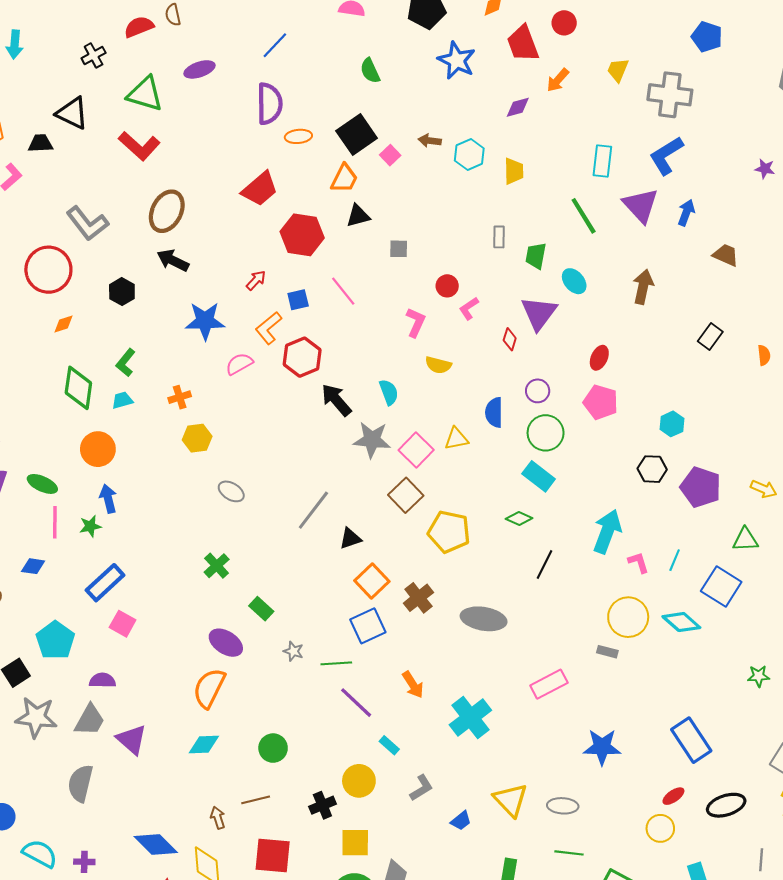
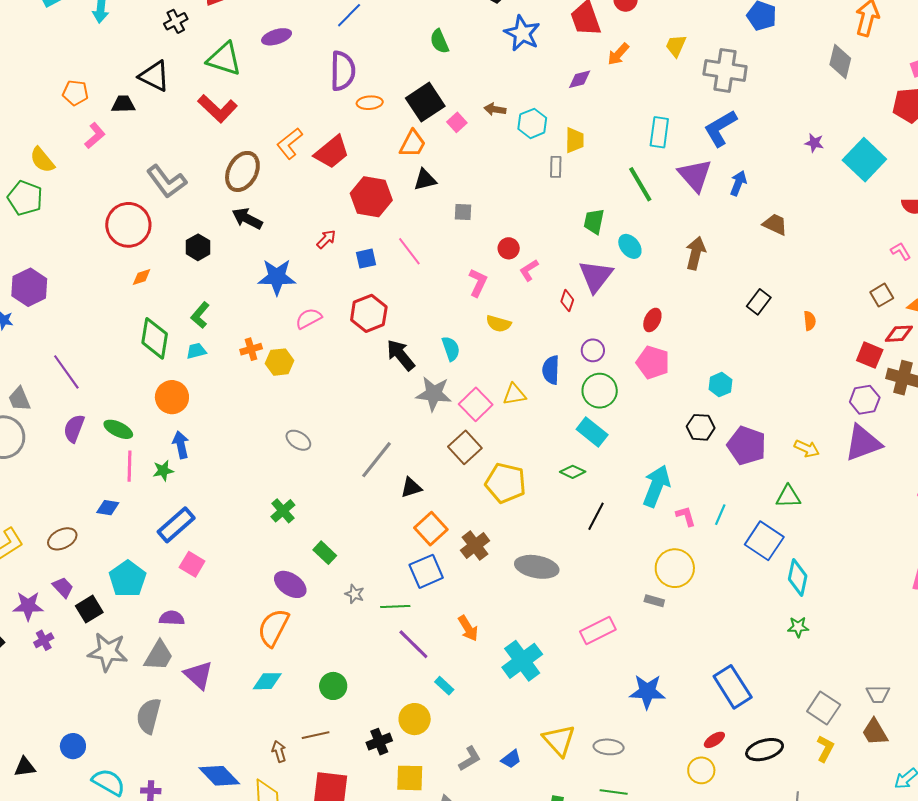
gray rectangle: (499, 237) -> (556, 167), moved
orange L-shape: (269, 328) -> (290, 143), moved
yellow hexagon: (197, 438) -> (280, 362), moved
cyan diamond: (681, 622) -> (798, 577), moved, turned 60
gray L-shape: (421, 788) -> (470, 759), moved

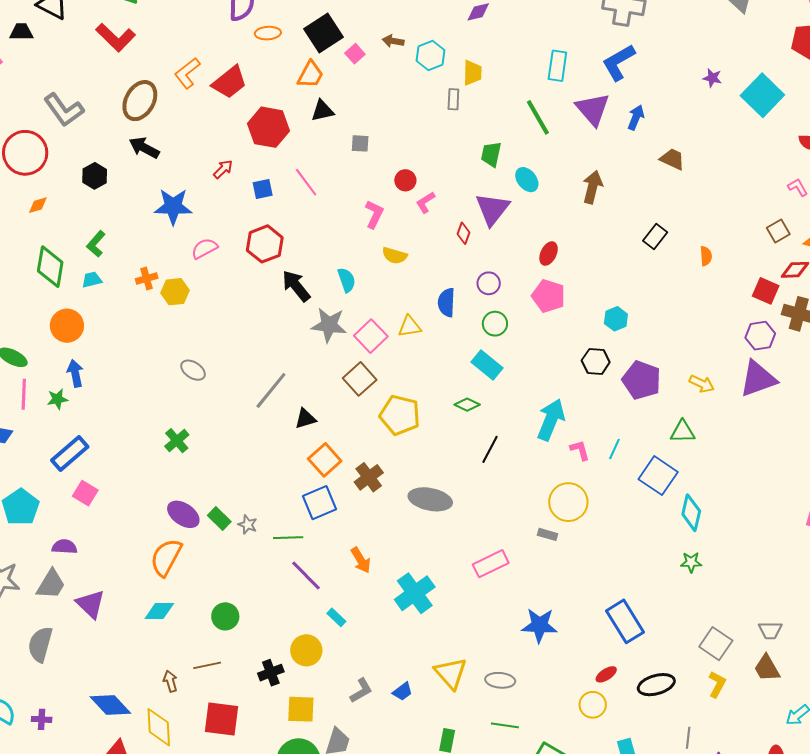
green circle: (600, 391) -> (495, 324), size x0.7
green rectangle: (325, 553) -> (219, 518), moved

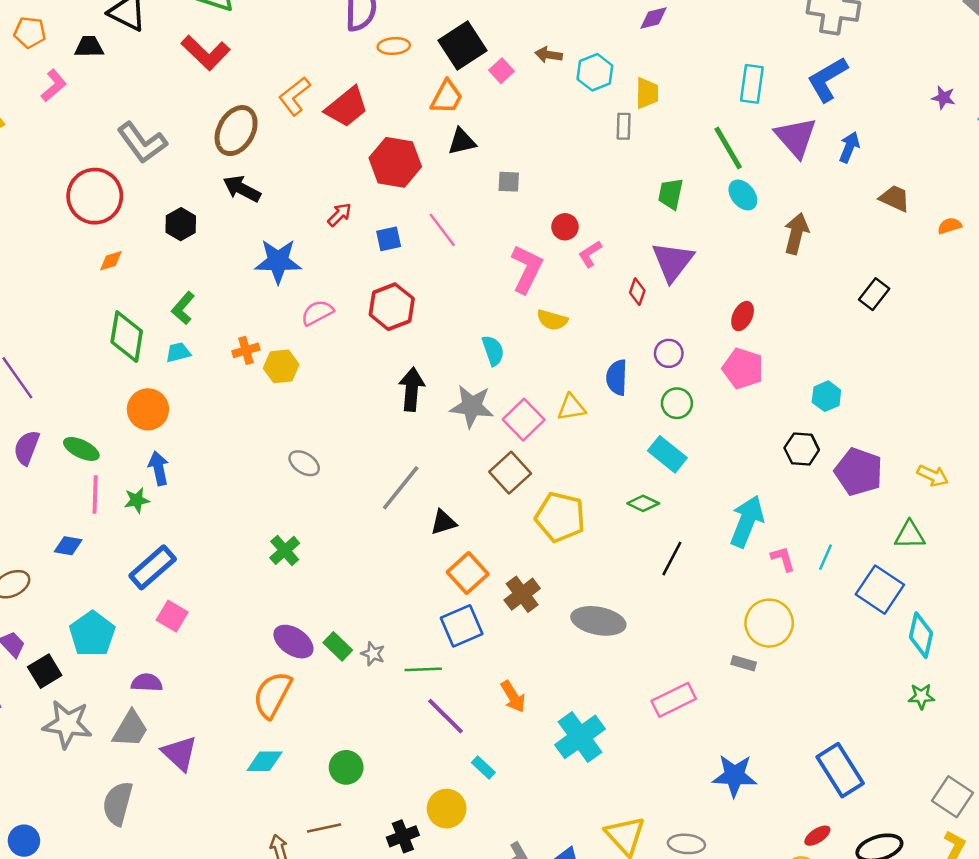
cyan ellipse: (527, 180) -> (743, 195), moved
pink L-shape: (374, 214) -> (527, 269), size x1.4
orange semicircle: (706, 256) -> (950, 226), moved, turned -102
black arrow: (296, 286) -> (412, 389), moved, turned 44

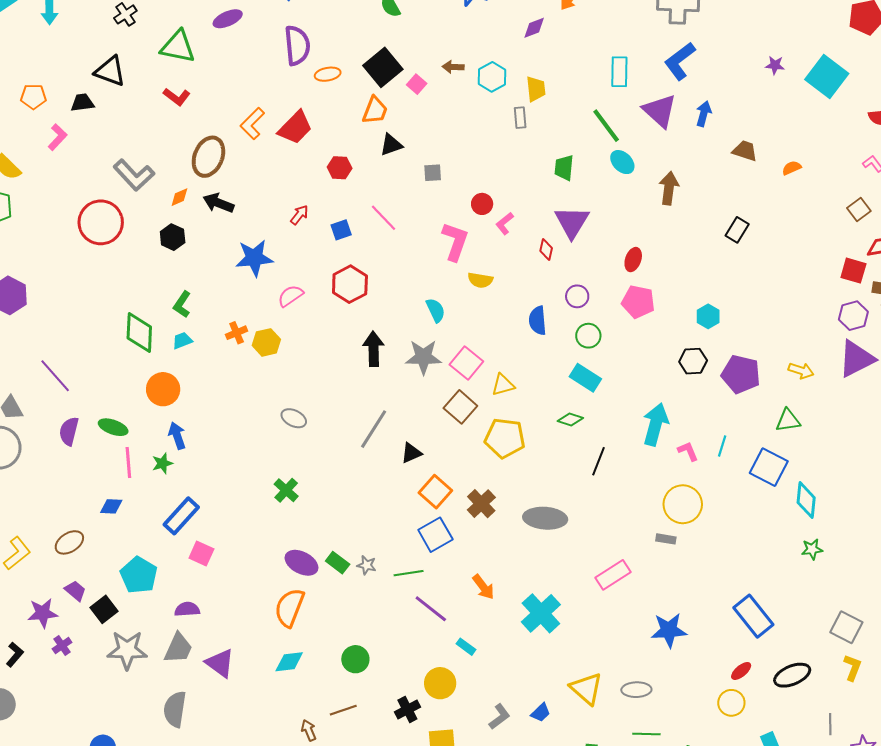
red L-shape: (206, 53) -> (177, 97), size x0.7
red hexagon: (395, 162) -> (340, 168), size x0.6
orange diamond: (111, 261) -> (179, 197), moved
yellow triangle: (571, 407) -> (503, 385), moved

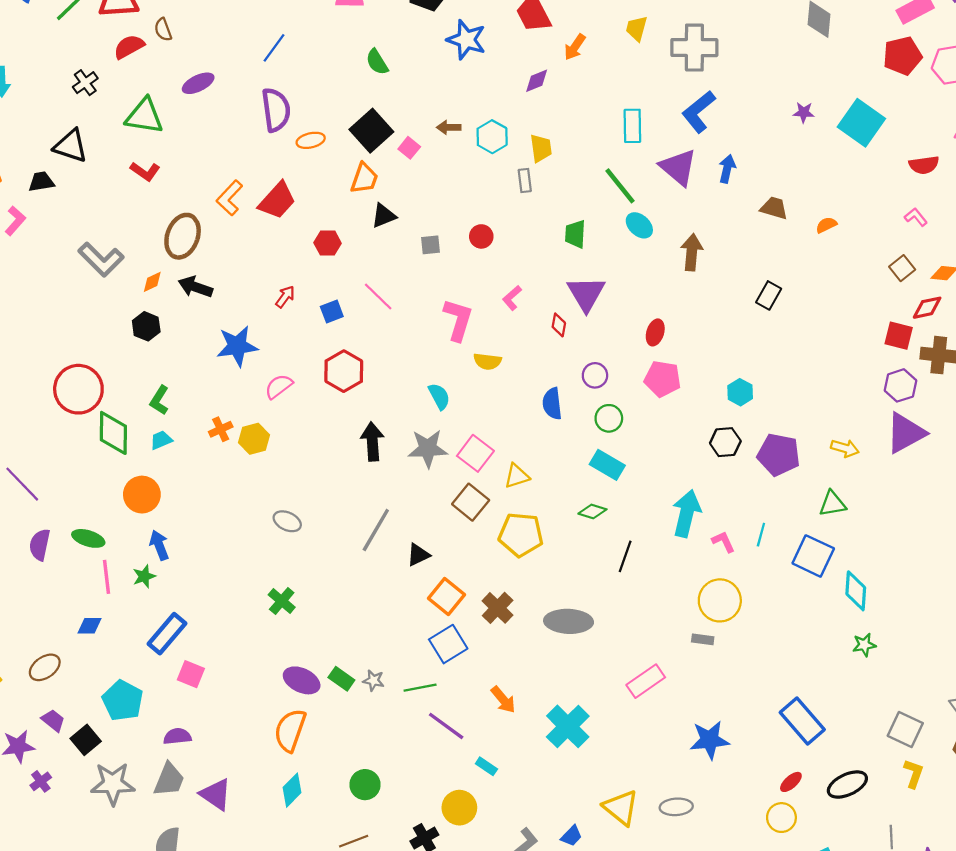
red circle: (482, 204) -> (481, 236), moved
red circle: (101, 222) -> (78, 389), moved
cyan diamond: (289, 662) -> (292, 790), turned -36

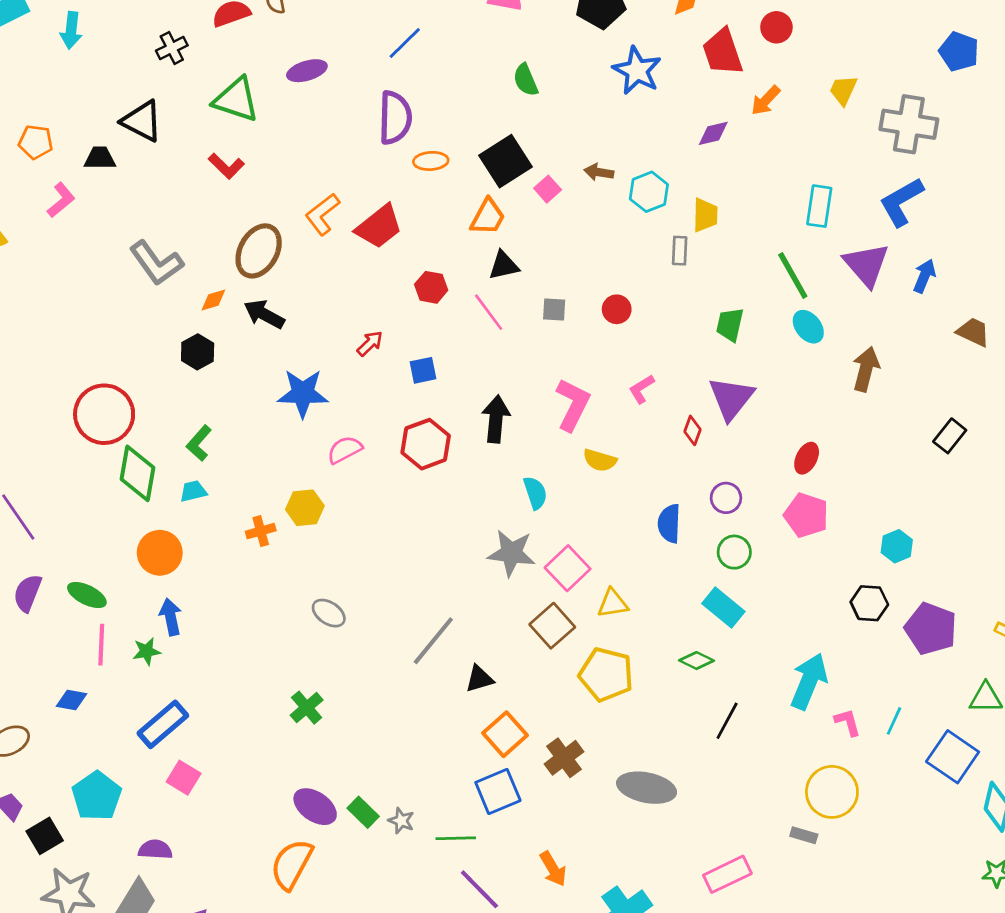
pink line: (378, 297) -> (489, 312), moved
orange cross: (221, 429) -> (261, 531), moved
black arrow: (372, 442) -> (496, 419), moved

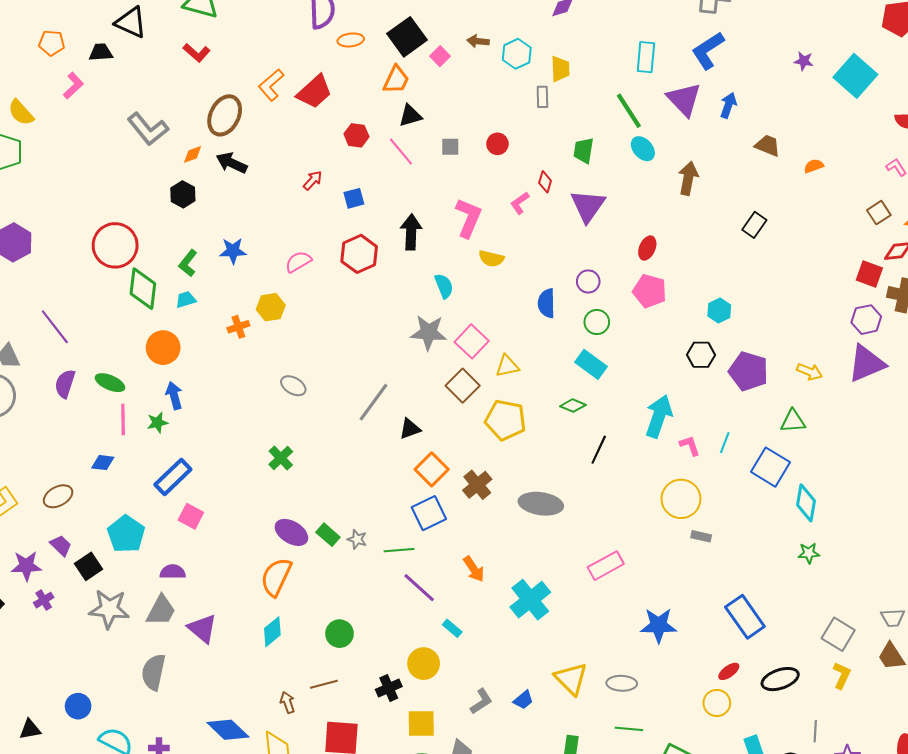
blue star: (303, 393) -> (233, 251), moved, size x0.7
red diamond: (692, 430) -> (545, 182), moved
gray rectangle: (804, 835) -> (701, 536), moved

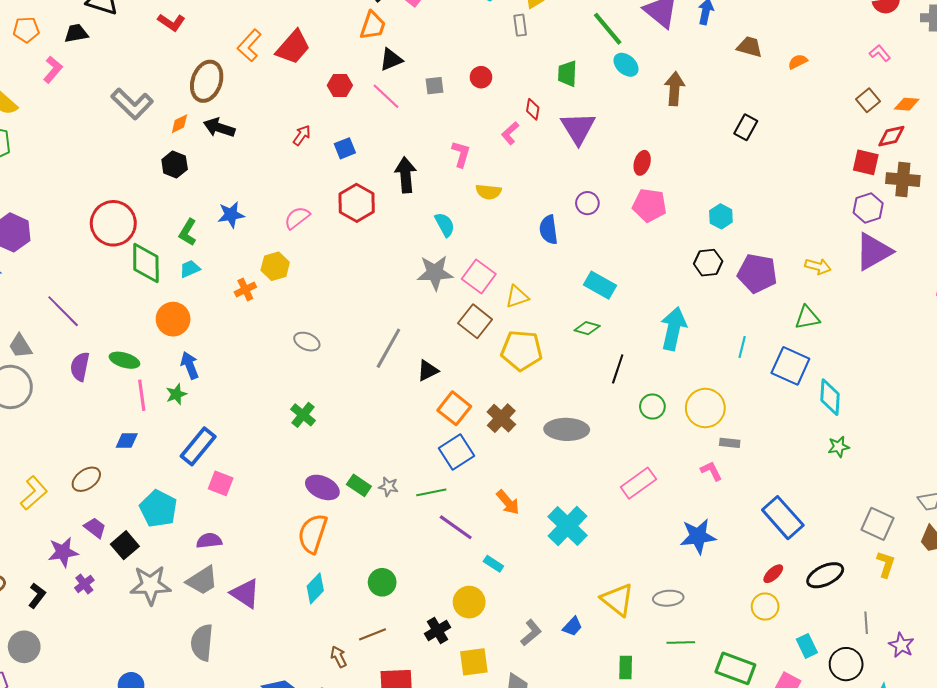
pink L-shape: (468, 218) -> (461, 154), size x0.7
green circle: (597, 322) -> (652, 407), moved
pink L-shape: (690, 446) -> (711, 471), moved
gray trapezoid: (161, 611) -> (202, 581), turned 36

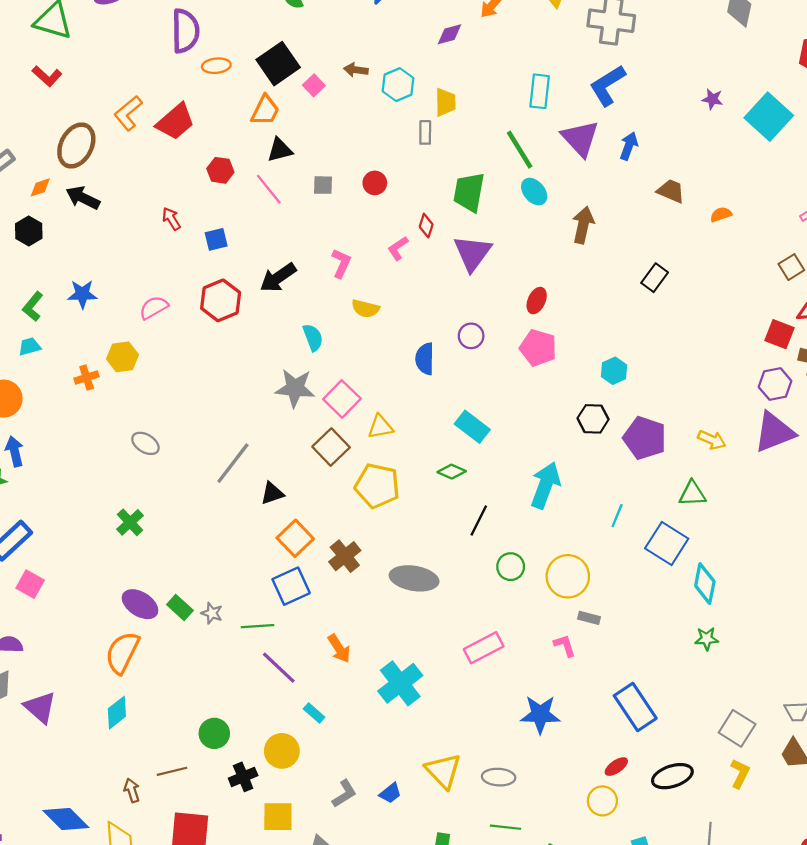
green trapezoid: (567, 74) -> (469, 192), size x1.4
red arrow: (302, 135) -> (171, 219), turned -75
black arrow: (406, 175) -> (278, 278), turned -128
green circle: (382, 582) -> (214, 733), moved

